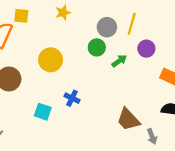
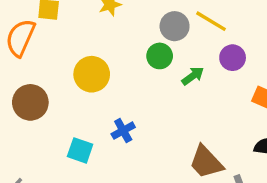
yellow line: (132, 24) -> (211, 21), turned -75
blue cross: (72, 98) -> (123, 131), turned 35

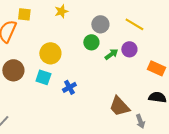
yellow line: (211, 21) -> (134, 24), moved
purple circle: (233, 58) -> (129, 49), moved
cyan square: (80, 150) -> (43, 77), moved

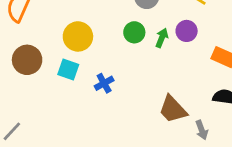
green circle: (91, 42) -> (134, 32), moved
green arrow: (111, 54) -> (162, 38), turned -32

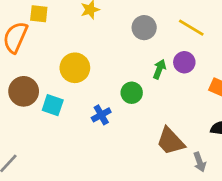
green circle: (134, 32) -> (132, 93), moved
cyan square: (68, 69) -> (53, 105), moved

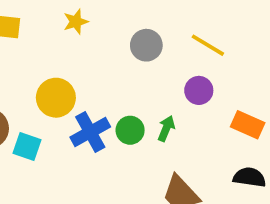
green arrow: (159, 69) -> (166, 128), moved
blue cross: (101, 115) -> (90, 132), moved, size x1.5

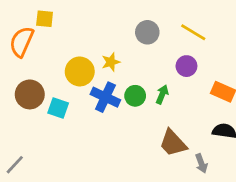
yellow star: (76, 22) -> (111, 62), moved
blue cross: (90, 132) -> (105, 97), turned -36

